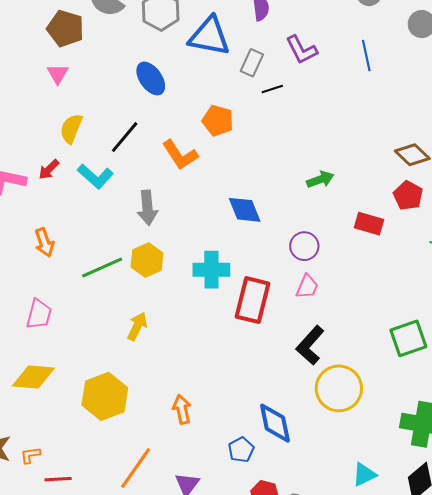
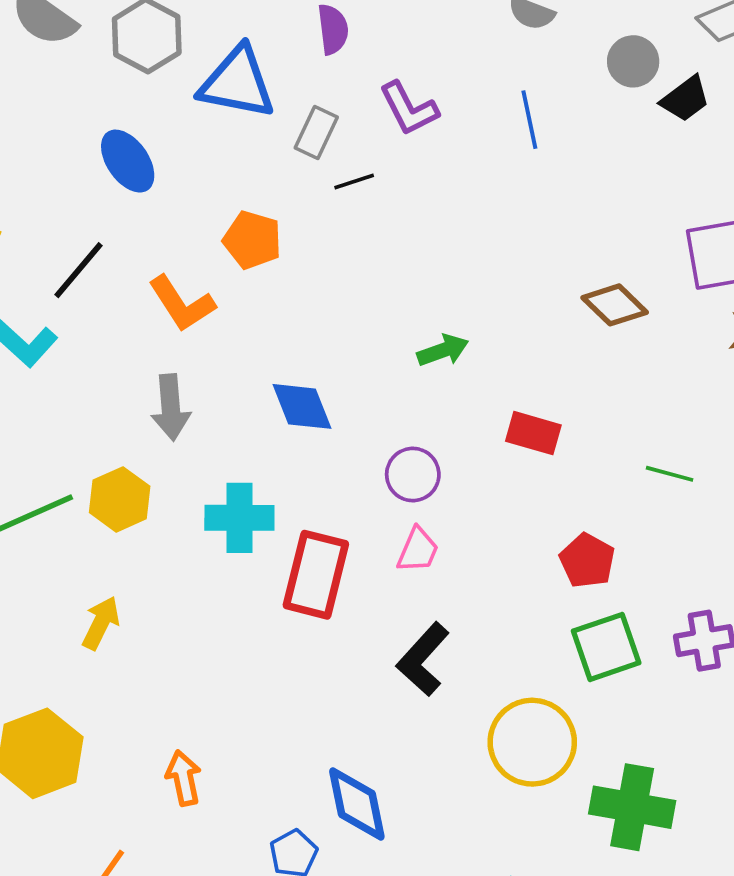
red pentagon: (408, 196) -> (587, 561), moved
gray arrow: (147, 208) -> (171, 407), moved
yellow circle: (339, 388) -> (532, 742), moved

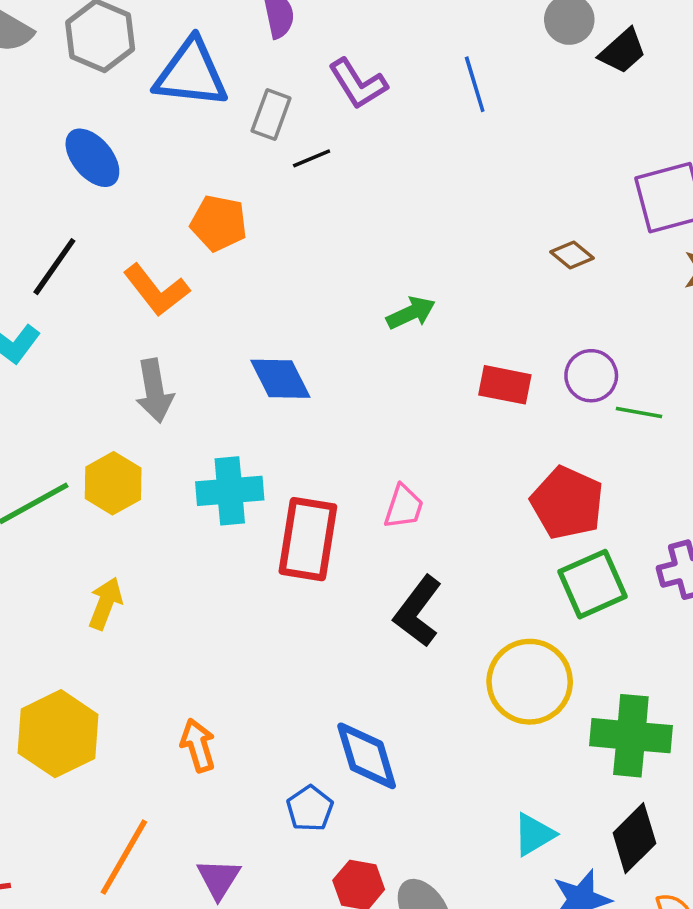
brown diamond: (615, 305) -> (572, 255), size x0.7
purple circle: (413, 475) -> (591, 376), moved
red pentagon: (587, 561) -> (567, 503), size x1.4

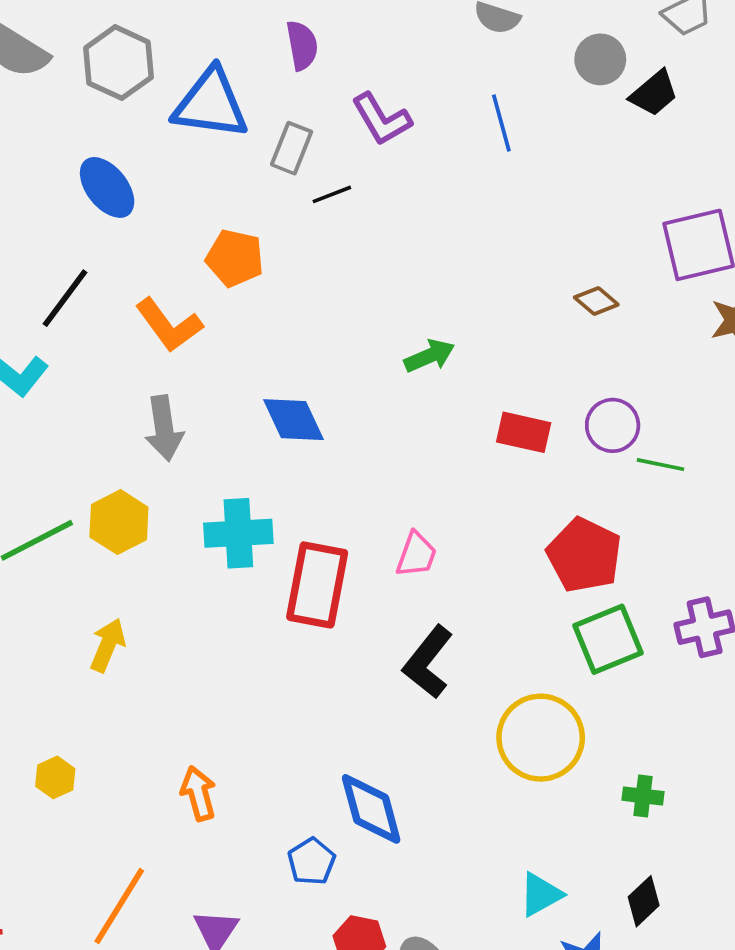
yellow hexagon: (58, 734) -> (55, 777), size x0.5
green cross: (631, 736) -> (643, 796), size x0.5
black diamond: (634, 838) -> (644, 901), size x0.7

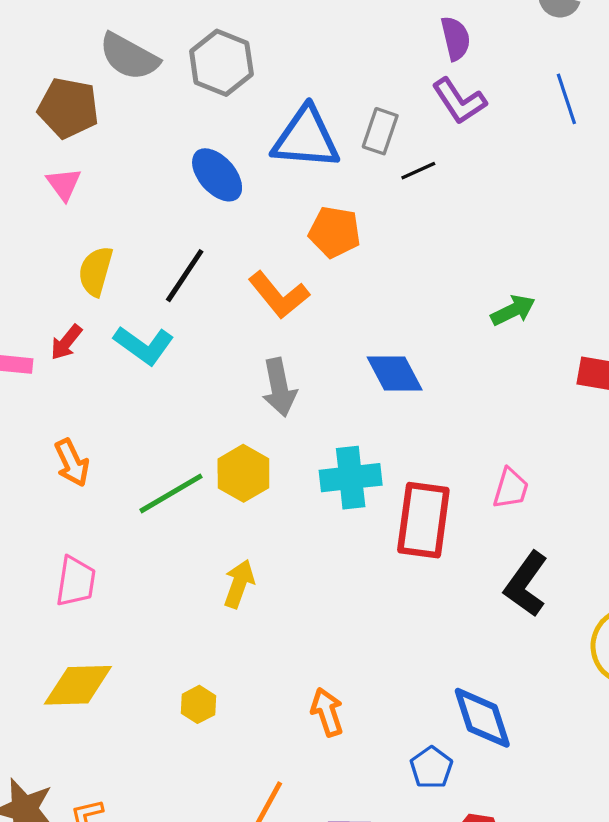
purple semicircle: (302, 45) -> (456, 38), moved
blue triangle: (211, 104) -> (306, 138), moved

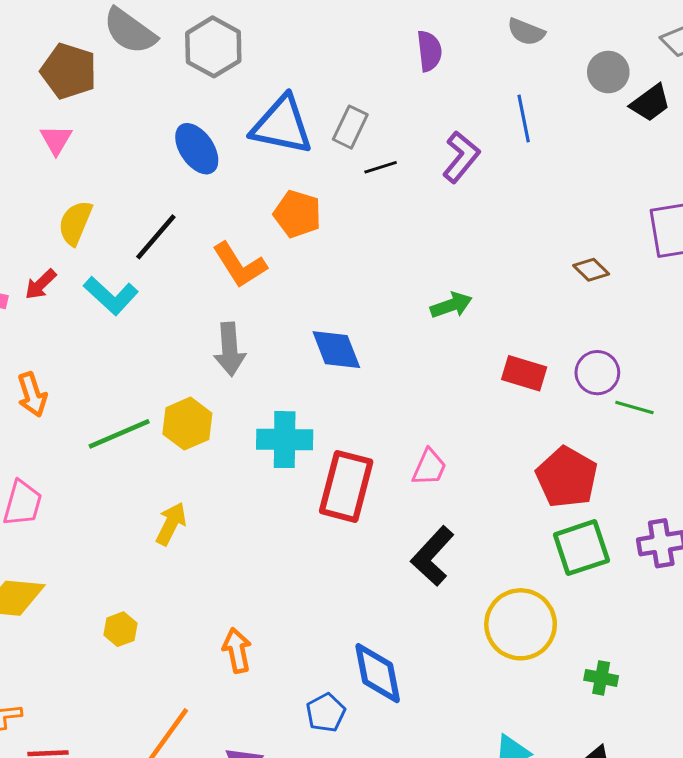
purple L-shape: (459, 101) -> (461, 157), moved, turned -114

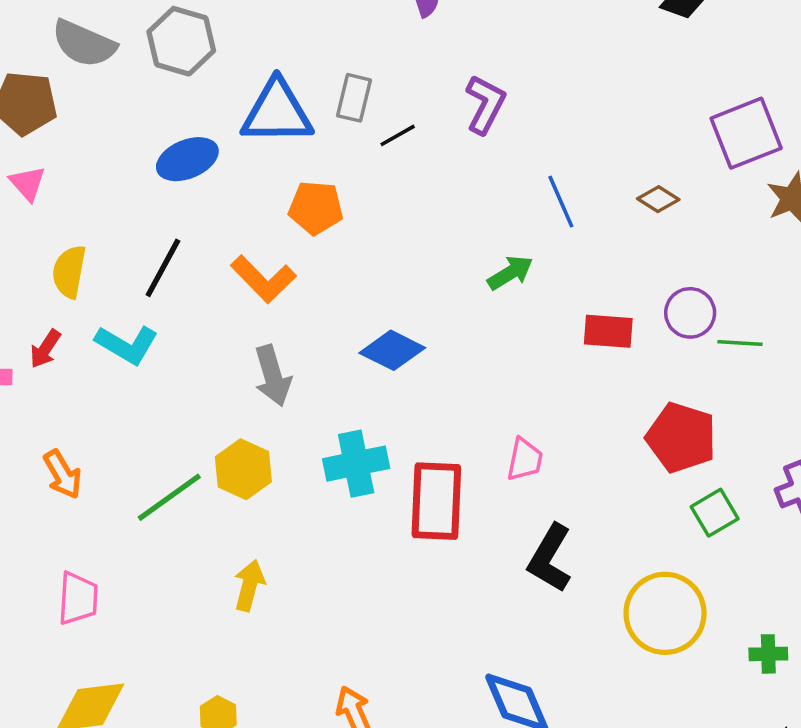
blue line: (524, 118) -> (561, 202), moved
blue ellipse: (197, 149) -> (187, 159), turned -66
blue diamond: (336, 350) -> (392, 350), turned -30
green square: (581, 548) -> (715, 513), size x0.7

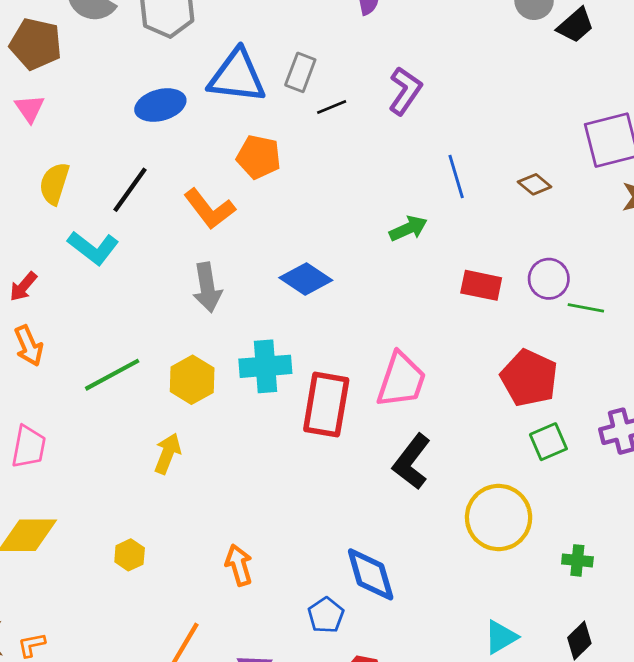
red arrow: (45, 349) -> (23, 287), moved
pink trapezoid: (525, 460) -> (401, 380), size x1.6
yellow hexagon: (243, 469) -> (192, 380), moved

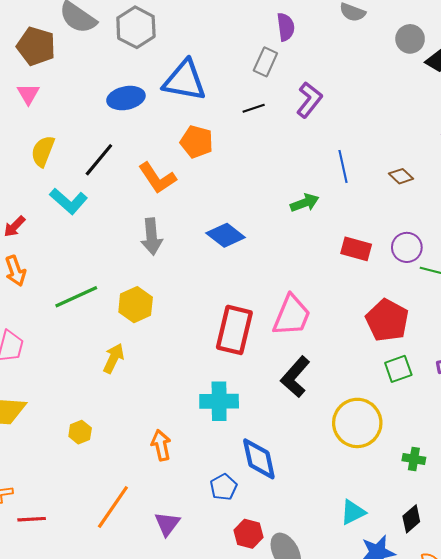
gray rectangle: (300, 72) -> (265, 62), moved
cyan cross: (265, 366) -> (219, 401), moved

